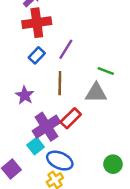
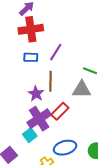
blue rectangle: (37, 55) -> (31, 57), turned 48
purple star: (25, 95) -> (36, 94), moved
blue ellipse: (60, 161) -> (65, 148), moved, turned -40

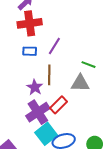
cyan square: (30, 135) -> (46, 134), moved, size x1.5

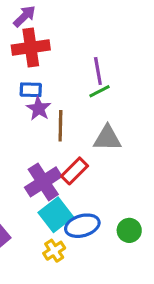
purple line: (54, 46) -> (98, 71), moved, turned -42
green line: (88, 65) -> (100, 91), moved, turned -48
purple star: (35, 87) -> (39, 108), moved

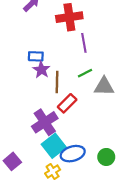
red cross: (31, 48) -> (69, 17), moved
green line: (100, 91) -> (85, 73), moved
gray triangle: (107, 138) -> (104, 87), moved
red rectangle: (75, 171) -> (67, 103), moved

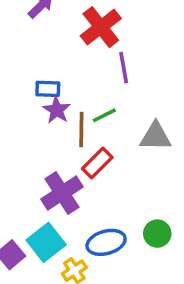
red cross: (69, 17) -> (101, 27), turned -30
green line: (85, 73) -> (104, 115), moved
cyan square: (54, 146) -> (46, 242), moved
green circle: (106, 157) -> (157, 234), moved

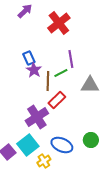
purple line: (124, 68) -> (71, 59), moved
blue rectangle: (48, 89) -> (29, 58), turned 64
blue ellipse: (106, 242) -> (62, 145), turned 40

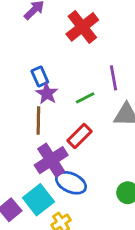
purple line: (71, 59) -> (114, 78), moved
brown line: (48, 81) -> (38, 120), moved
blue ellipse: (62, 145) -> (71, 183), moved

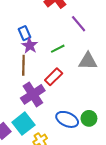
purple line: (114, 78) -> (79, 24), moved, turned -30
blue ellipse: (71, 183) -> (67, 119), moved

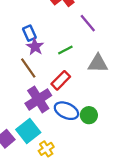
brown line: (23, 65) -> (28, 68), turned -36
green circle: (89, 118) -> (89, 115), moved
blue ellipse: (67, 119) -> (66, 111), moved

